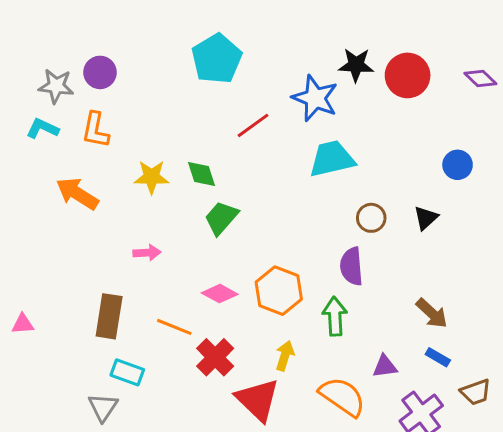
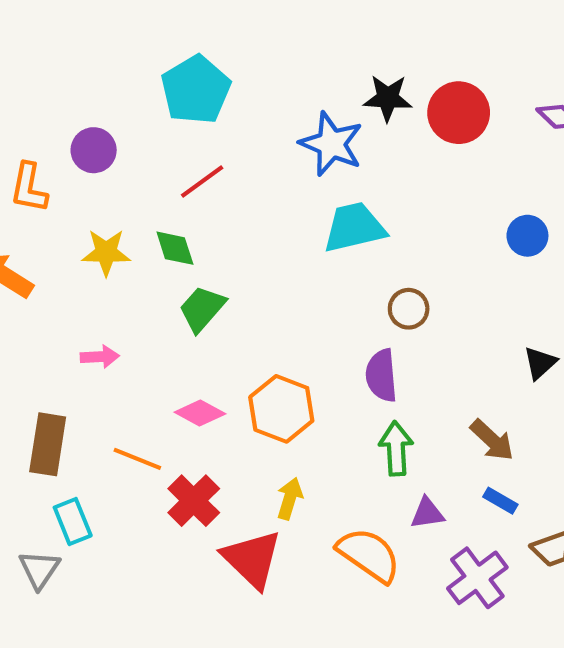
purple circle: (100, 72) -> (94, 150), moved
red line: (253, 125) -> (202, 181), moved
black triangle: (426, 218) -> (540, 363), moved
green arrow: (335, 316) -> (396, 448), moved
cyan rectangle: (127, 372) -> (73, 522), turned 48

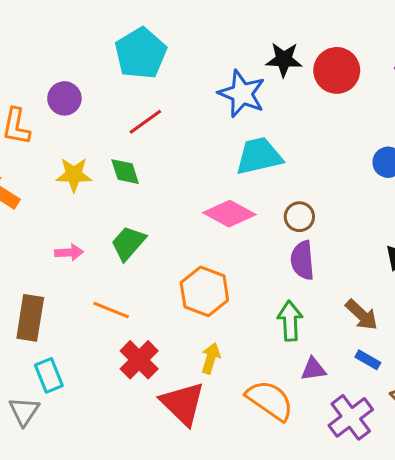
green trapezoid: (202, 309) -> (128, 243), moved
purple semicircle: (381, 375) -> (302, 260), moved
pink diamond: (200, 413) -> (229, 214), moved, size x1.4
orange line: (137, 459) -> (111, 310), moved

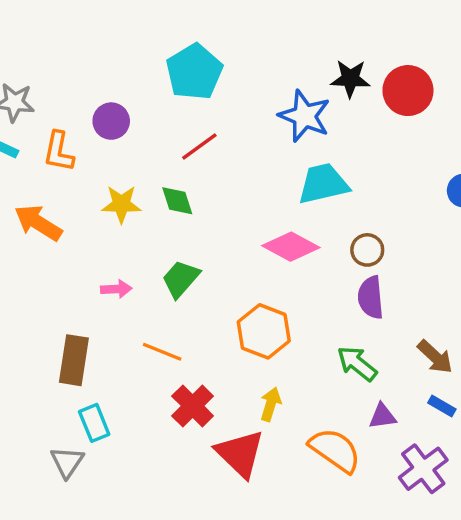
green arrow: (290, 321) -> (357, 364), turned -48

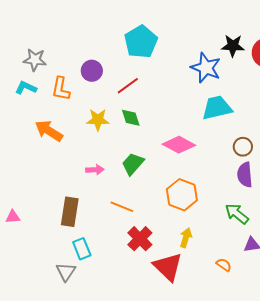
red line: (199, 147) -> (128, 86), moved
pink diamond: (291, 247) -> (179, 145), moved
orange semicircle: (335, 450) -> (224, 265), size x0.5

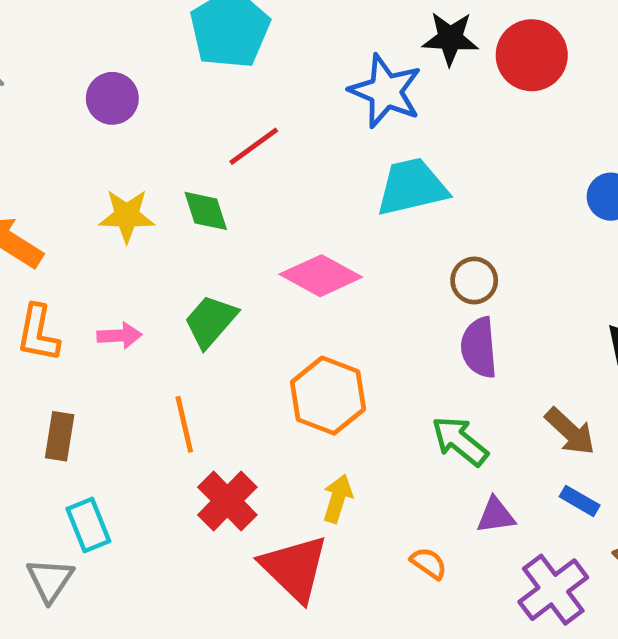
red line: (128, 86) -> (254, 146), moved
orange L-shape: (61, 89) -> (38, 333), moved
orange line: (122, 207) -> (184, 424), turned 55
brown rectangle: (70, 212) -> (60, 436), size x0.7

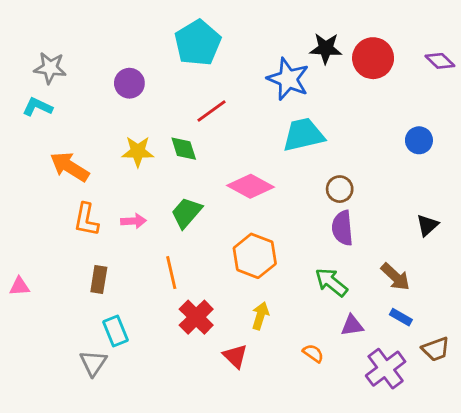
red triangle: (294, 568) -> (235, 356), size x0.6

